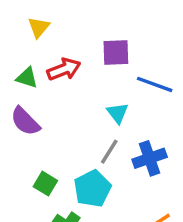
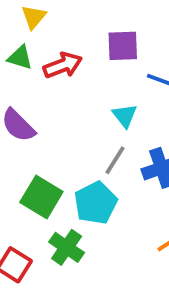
green triangle: (27, 78) -> (20, 58), moved
green square: (45, 184) -> (41, 197), size x1.5

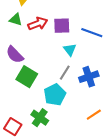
purple square: (123, 46) -> (62, 26), moved
green square: (41, 197) -> (27, 77), moved

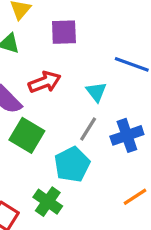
red arrow: (38, 24) -> (45, 82), moved
purple square: (62, 26) -> (64, 32), moved

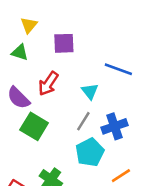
red arrow: (45, 82) -> (48, 84), turned 145
cyan pentagon: (72, 164) -> (90, 152), moved

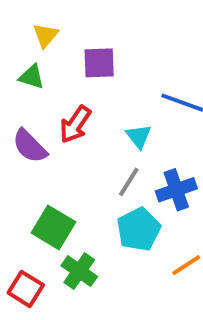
green square: (34, 126) -> (53, 227), moved

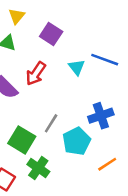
purple square: (99, 63) -> (51, 34), turned 35
cyan triangle: (139, 136) -> (77, 67), moved
gray line: (129, 182) -> (51, 123), moved

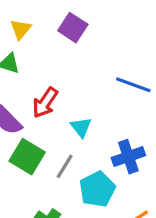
purple square: (51, 34) -> (73, 28), moved
cyan triangle: (77, 67) -> (81, 127), moved
green square: (22, 140) -> (27, 157), moved

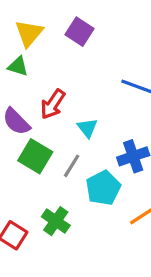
yellow triangle: (21, 29) -> (29, 33), size x1.4

